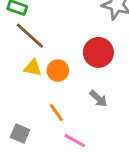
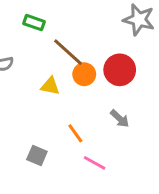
brown line: (30, 36) -> (68, 52), moved
orange circle: (58, 71) -> (84, 74), moved

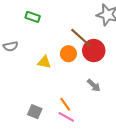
brown line: (68, 52) -> (81, 38), moved
orange line: (75, 133) -> (65, 104), moved
pink line: (95, 163) -> (66, 117), moved

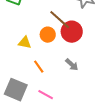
orange line: (65, 104) -> (39, 67), moved
gray square: (35, 112) -> (16, 90), size x1.6

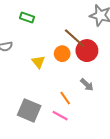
yellow triangle: (25, 43) -> (38, 62), turned 40
orange line: (39, 67) -> (65, 98), moved

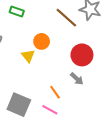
brown line: (75, 38) -> (66, 18), moved
red circle: (87, 51) -> (82, 55), moved
orange circle: (62, 54) -> (42, 41), moved

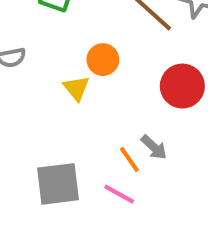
gray arrow: (77, 79) -> (154, 147), moved
gray square: (19, 105) -> (58, 184), turned -30

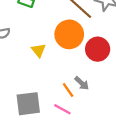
orange circle: (103, 60) -> (69, 34), moved, size x1.6

